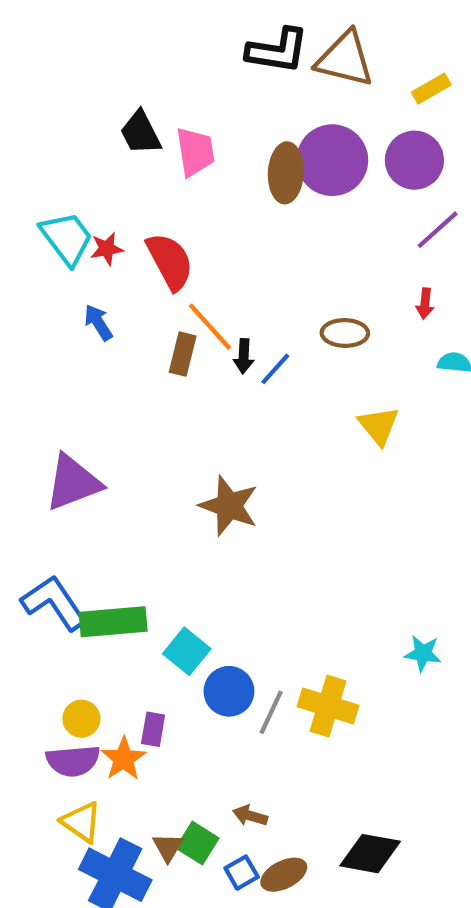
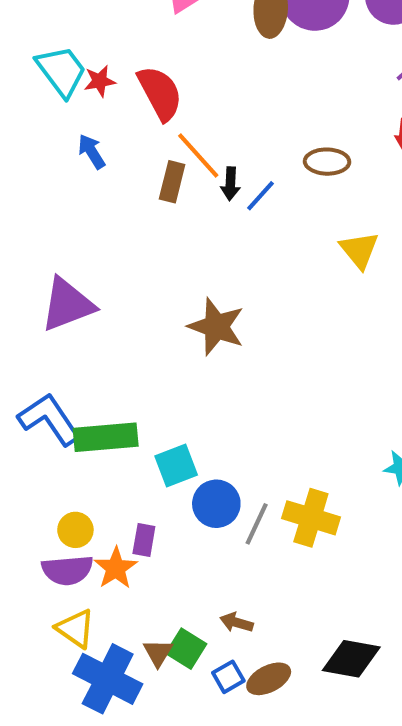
cyan square: (187, 651) -> (176, 465), turned 30

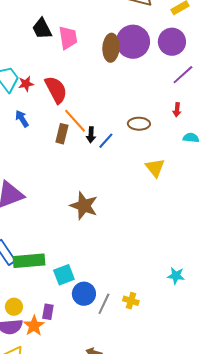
yellow cross: (311, 518) -> (131, 301), size x0.6

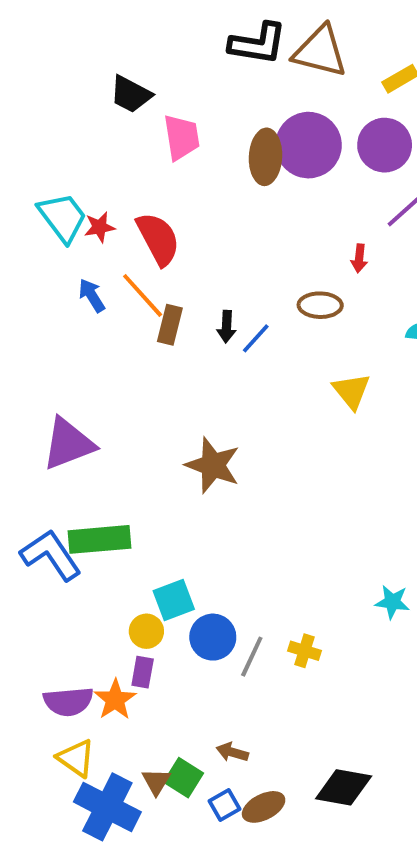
black trapezoid: (42, 29) -> (131, 94), moved, turned -35
red arrow: (177, 110) -> (359, 258), moved
orange line: (75, 121) -> (143, 295), moved
green rectangle: (29, 261) -> (100, 539), moved
yellow circle: (14, 307) -> (146, 631), moved

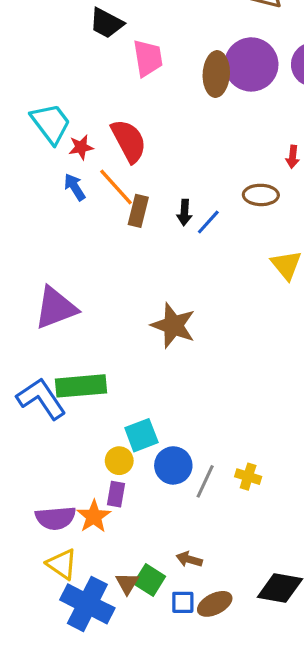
red star: (100, 227) -> (81, 147), moved
blue square: (225, 805) -> (183, 602), turned 30

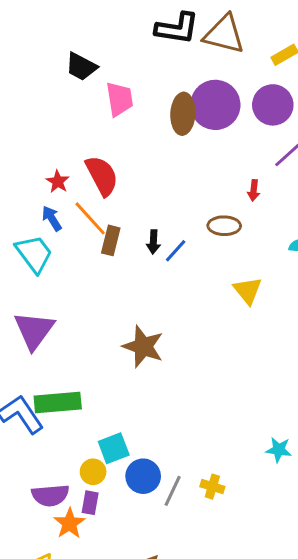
cyan trapezoid: (51, 123) -> (34, 254), moved
red star: (81, 147) -> (58, 182), turned -30
purple triangle: (56, 308) -> (34, 330), turned -33
purple semicircle: (56, 518) -> (50, 495), moved

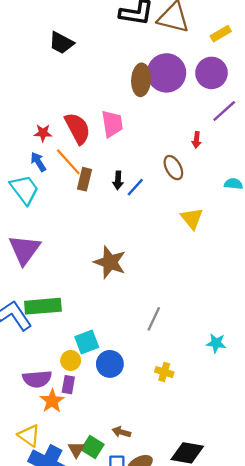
pink trapezoid: (120, 99) -> (112, 124), moved
red star: (58, 182) -> (43, 133), turned -30
brown ellipse: (224, 226) -> (173, 168), turned 60
gray line: (173, 491) -> (154, 319), moved

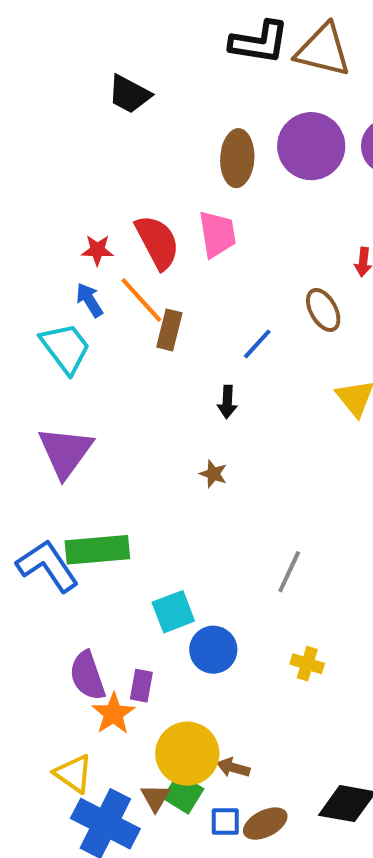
brown ellipse: (141, 80) -> (237, 158), moved
black arrow: (118, 180) -> (227, 402), moved
brown star: (110, 262) -> (213, 474), size x0.5
yellow circle: (71, 360) -> (187, 754), moved, size x1.8
purple semicircle: (37, 379) -> (87, 676), turned 76

